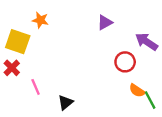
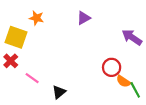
purple triangle: (105, 23) -> (84, 18), moved
red circle: (125, 62) -> (112, 67), moved
pink line: (36, 87) -> (32, 78), turned -32

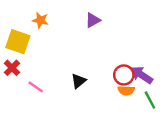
purple arrow: (132, 37) -> (142, 75), moved
orange semicircle: (123, 81) -> (126, 90), moved, turned -32
black triangle: (59, 92) -> (79, 81), moved

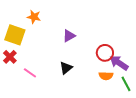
purple triangle: (93, 20) -> (69, 36), moved
red circle: (124, 75) -> (105, 53), moved

